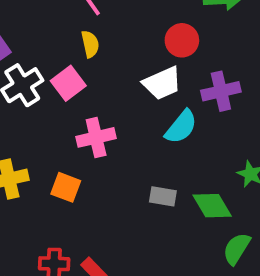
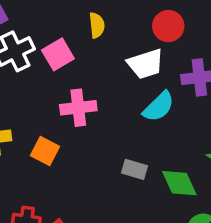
yellow semicircle: (90, 44) -> (97, 25), moved

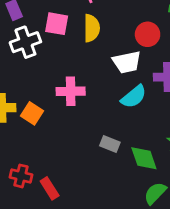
yellow semicircle: (97, 25) -> (92, 28), size x1.4
pink square: (58, 54) -> (57, 24), moved, turned 35
orange square: (45, 151) -> (32, 113), moved

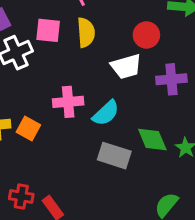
cyan semicircle: (134, 97) -> (106, 113), moved
gray rectangle: (110, 144) -> (114, 156), size x1.5
green diamond: (144, 158) -> (152, 140), moved

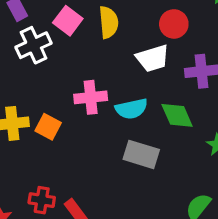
pink square: (48, 30) -> (68, 21), turned 32
cyan semicircle: (106, 113) -> (131, 109), turned 32
green diamond: (152, 140) -> (177, 115), moved

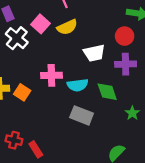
yellow semicircle: (109, 22) -> (67, 27), turned 66
red circle: (174, 24) -> (125, 36), moved
white cross: (34, 45) -> (17, 38), turned -30

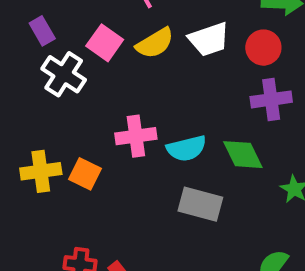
white trapezoid: (94, 53) -> (209, 39), moved

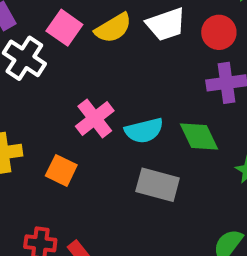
pink cross: (136, 136) -> (95, 118), turned -30
orange square: (85, 174) -> (61, 170), moved

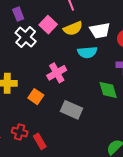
cyan semicircle: (144, 131) -> (87, 52), moved
gray rectangle: (158, 185) -> (72, 110), moved

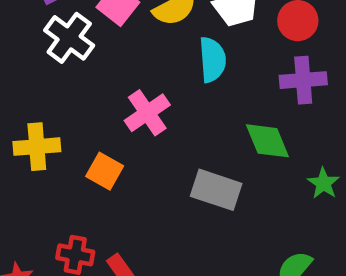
cyan semicircle: (87, 52) -> (212, 60), turned -84
gray rectangle: (72, 110) -> (216, 190), moved

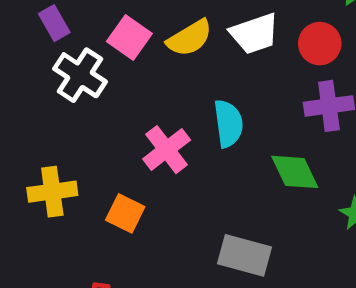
cyan semicircle: (212, 60) -> (228, 123), moved
gray rectangle: (216, 190) -> (245, 255), moved

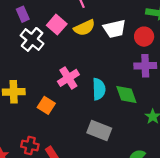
cyan semicircle: (228, 123) -> (99, 89), moved

